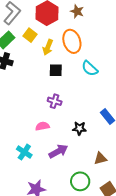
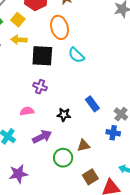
yellow arrow: (48, 47) -> (19, 40), moved, turned 70
black square: (56, 70) -> (42, 56), size x1.6
green circle: (80, 181) -> (63, 158), moved

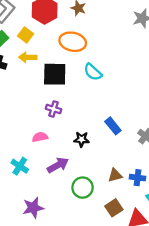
orange ellipse: (60, 27) -> (73, 42), turned -60
blue cross: (113, 133) -> (138, 178), moved
brown triangle: (84, 146) -> (115, 175), moved

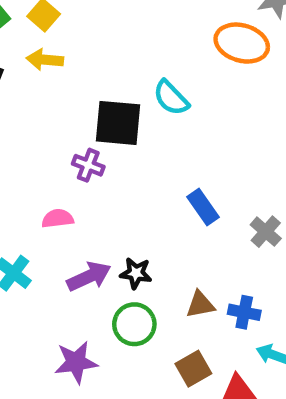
orange ellipse: (73, 42) -> (242, 43), moved
black square: (55, 74) -> (118, 123), moved
black star: (81, 139) -> (136, 273), moved
purple star: (33, 208) -> (76, 362), moved

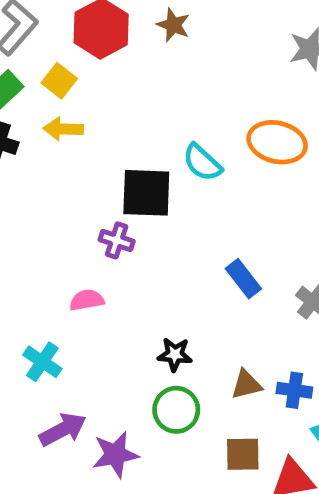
orange ellipse: (242, 43) -> (277, 142), moved
purple arrow: (89, 276) -> (63, 429), moved
brown square: (193, 369) -> (243, 454), turned 32

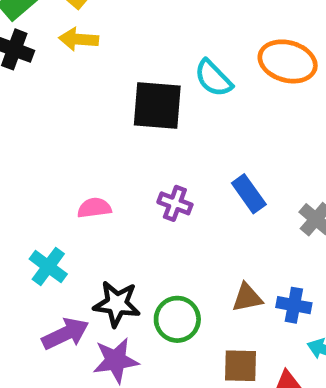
purple cross: (117, 240) -> (175, 203), moved
black star: (175, 354) -> (117, 304), moved, size x1.4

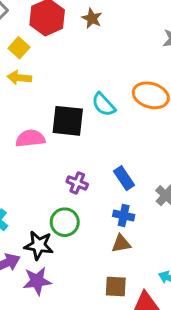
pink semicircle: (94, 208) -> (30, 138), moved, size x1.4
blue cross: (294, 305) -> (124, 215), moved
green circle: (177, 319) -> (65, 222), moved

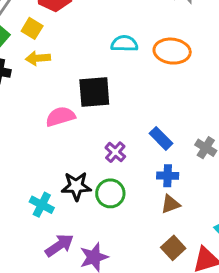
cyan semicircle: (104, 105) -> (124, 44), moved, turned 145
purple cross: (77, 183) -> (115, 152), turned 30
black star: (39, 245) -> (76, 186), moved
brown square: (116, 287) -> (173, 248), turned -35

